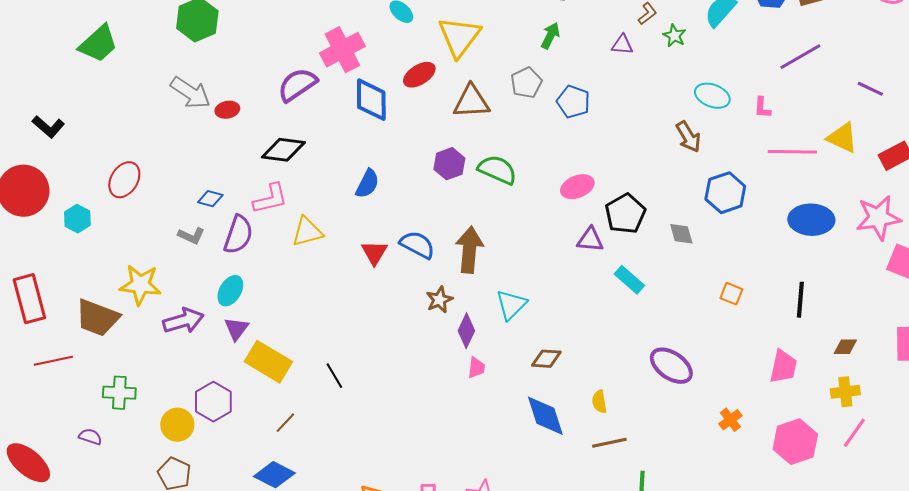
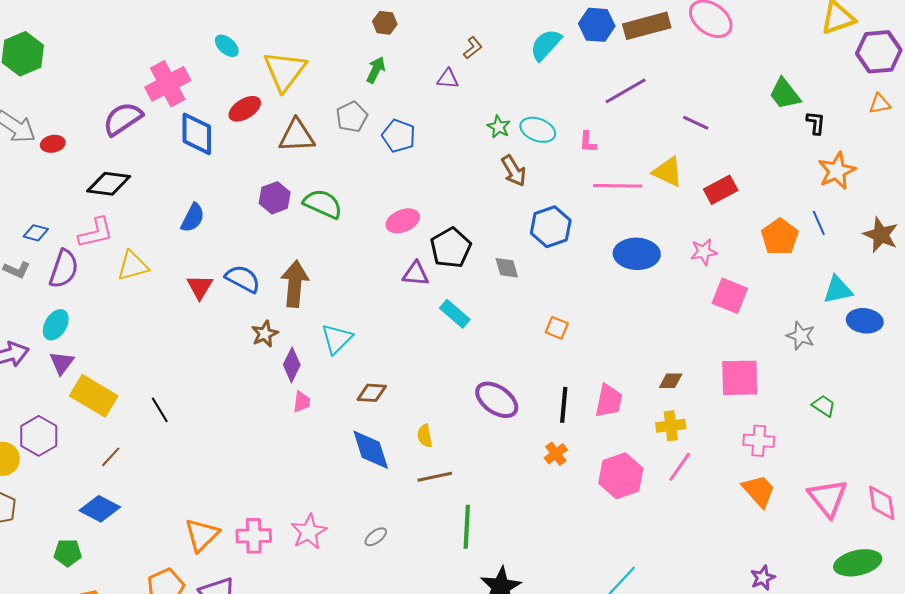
green star: (674, 36) -> (499, 127), moved
pink star: (878, 218) -> (704, 252), size x0.6
black line: (800, 300) -> (564, 405), moved

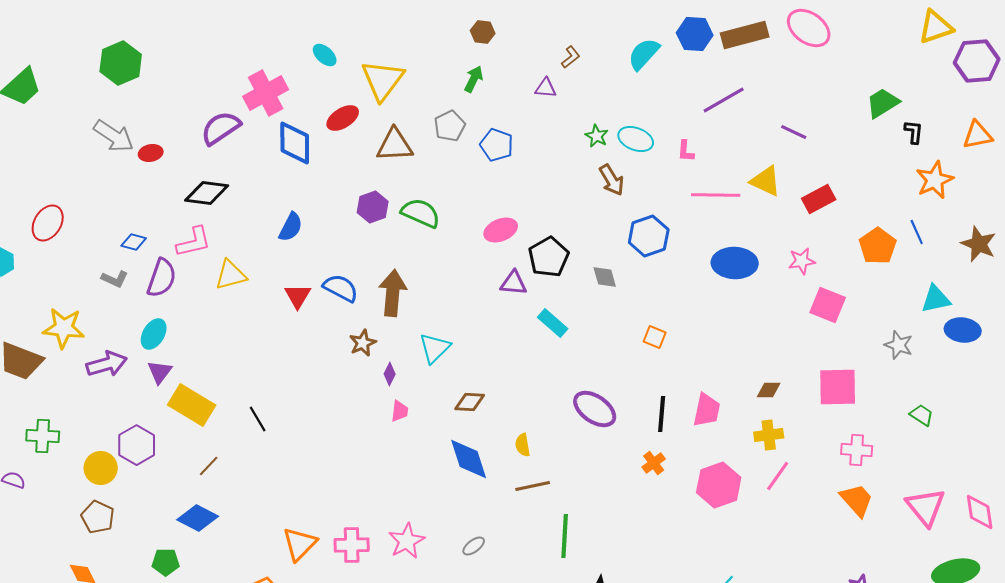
green trapezoid: (785, 94) -> (883, 103), turned 96
orange triangle: (880, 104) -> (978, 135), moved, size x1.4
purple diamond: (292, 365) -> (390, 374), size x0.7

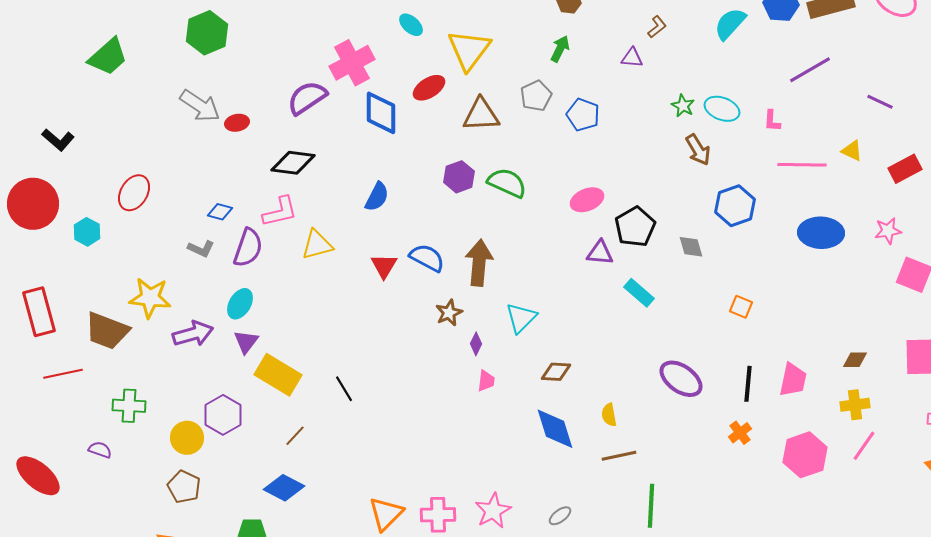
yellow triangle: (766, 181) -> (852, 151), size x0.7

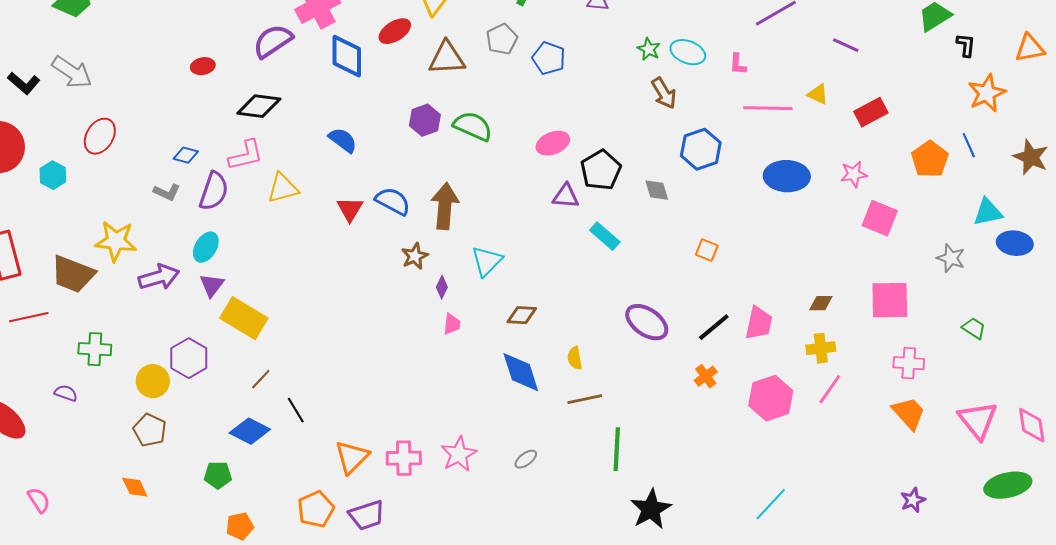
gray arrow: (200, 106) -> (72, 72), moved
blue semicircle: (377, 197) -> (343, 140), turned -80
black line: (748, 384) -> (714, 327), turned 45
black line: (344, 389) -> (296, 410), moved

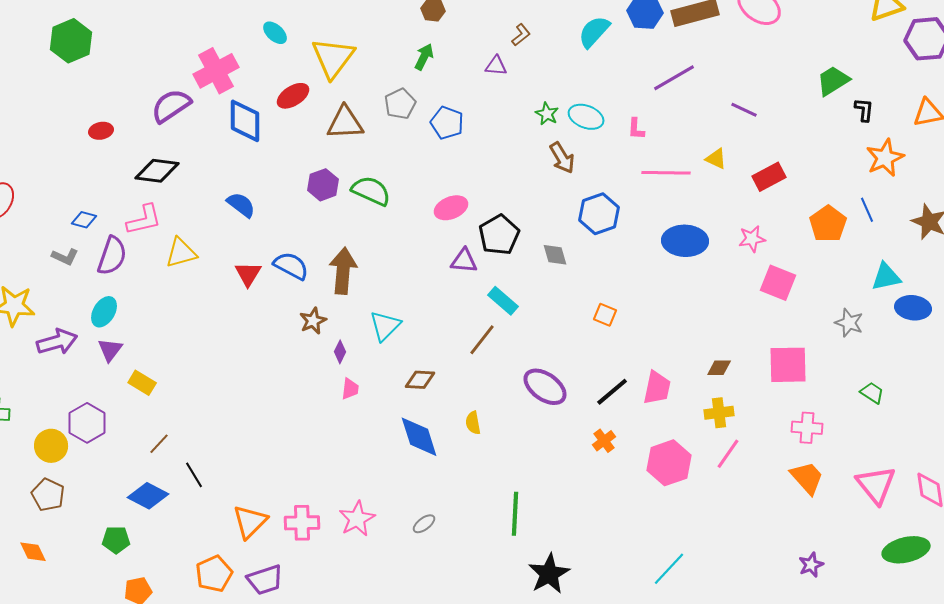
yellow rectangle: (244, 318) -> (142, 383), size x0.6
brown line: (585, 399) -> (482, 340), moved, turned -40

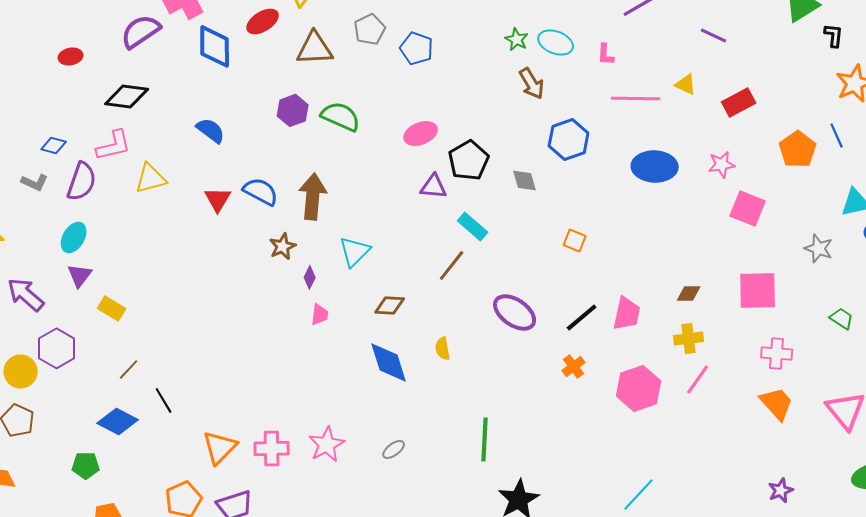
purple arrow: (57, 342) -> (26, 294), moved, turned -123

